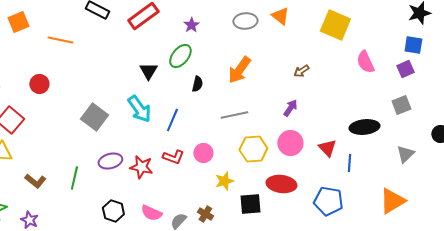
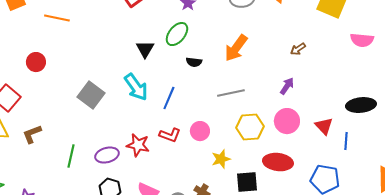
pink semicircle: (365, 62) -> (362, 40), turned -60
black semicircle: (197, 84) -> (194, 62), turned 84
purple ellipse: (110, 161) -> (107, 155), moved
brown L-shape: (35, 181) -> (32, 134), moved, turned 120

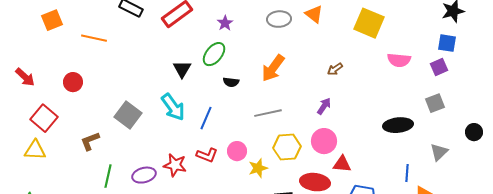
red triangle: (324, 126) -> (342, 164), moved, turned -42
brown L-shape: (32, 134) -> (90, 141), moved
blue line: (346, 141) -> (407, 173), moved
yellow star: (221, 159) -> (258, 168), moved

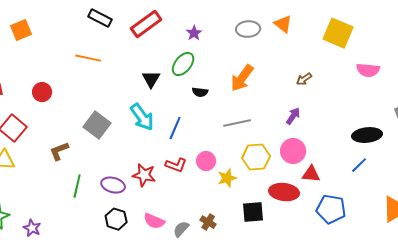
orange line: (94, 38) -> (88, 58), moved
blue line: (407, 173) -> (359, 165), moved, turned 42
purple ellipse: (144, 175) -> (113, 185), turned 30

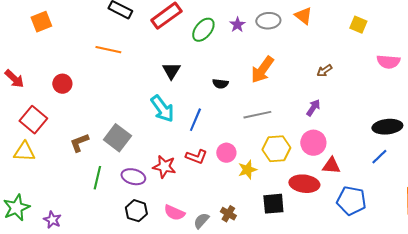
purple star: (194, 33) -> (237, 25), moved
yellow square: (338, 33) -> (358, 25), size x0.6
green ellipse: (183, 64) -> (203, 30), moved
gray square: (97, 125) -> (117, 138), moved

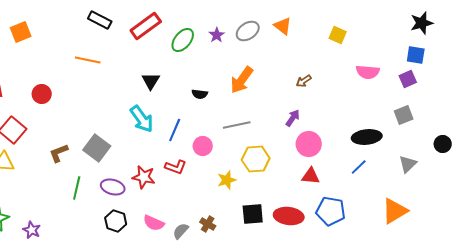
gray ellipse: (268, 21) -> (248, 31), turned -30
pink circle: (313, 143) -> (309, 144), moved
pink circle: (226, 153) -> (203, 146), moved
red ellipse: (304, 184) -> (289, 216), moved

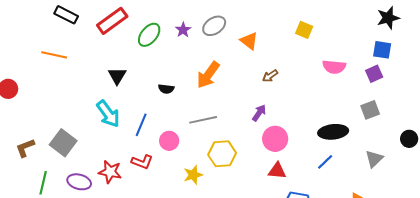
orange triangle: (283, 26) -> (249, 41), moved

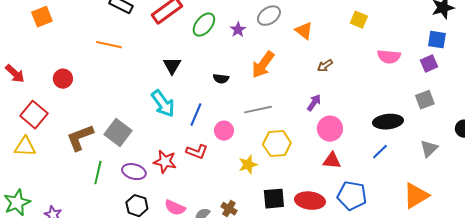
purple star: (183, 30) -> (238, 30), moved
brown L-shape: (25, 148) -> (80, 138), size x1.4

